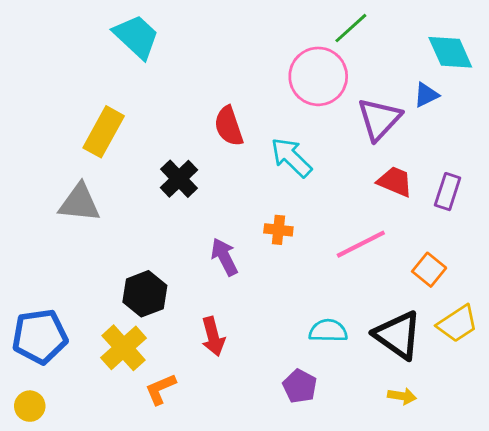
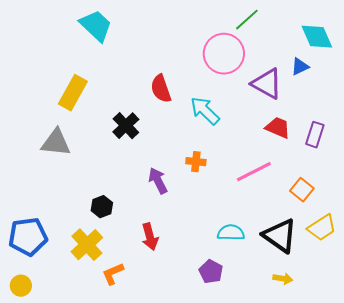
purple triangle: (379, 119) -> (267, 84), turned -44
black hexagon: (145, 294) -> (102, 207), size x0.7

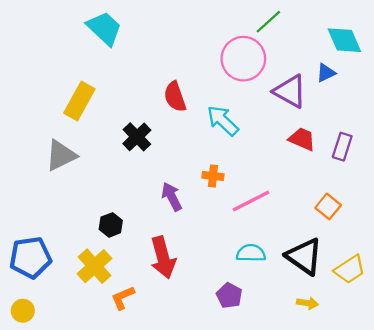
gray triangle: (56, 143) -> (61, 155), turned -32
pink line: (254, 172) -> (251, 201), moved
yellow trapezoid: (322, 228) -> (350, 269), moved
red arrow: (150, 237) -> (163, 257), size x1.4

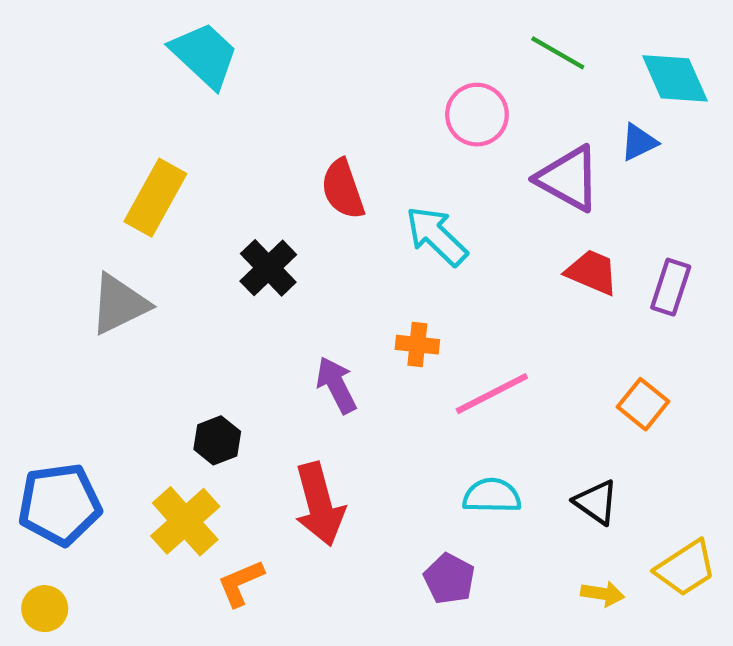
green line: (268, 22) -> (558, 53), moved, turned 72
pink circle: (243, 59) -> (477, 115), size x0.7
black triangle: (304, 256) -> (596, 502), size x0.6
yellow trapezoid: (350, 269) -> (686, 568), moved

